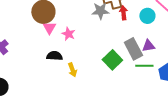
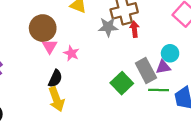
cyan circle: (147, 16) -> (170, 53), moved
black semicircle: (54, 56) -> (55, 79), turned 112
yellow arrow: (72, 70) -> (56, 99), moved, size x1.5

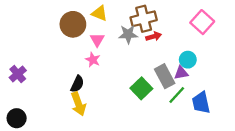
brown circle: (43, 28) -> (73, 24), moved
red arrow: (134, 29) -> (154, 36), turned 80
pink triangle: (50, 46) -> (97, 40), moved
green line: (159, 90) -> (177, 95), turned -48

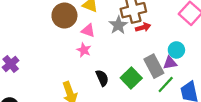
gray star: (128, 34) -> (118, 25), turned -30
pink triangle: (97, 40) -> (88, 31), turned -40
black semicircle: (77, 84) -> (102, 78), moved, turned -49

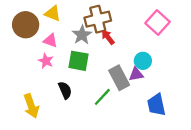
red arrow: (143, 27) -> (108, 37), turned -112
green square: (131, 78) -> (79, 61), moved, turned -36
green line: (166, 84) -> (102, 97), moved

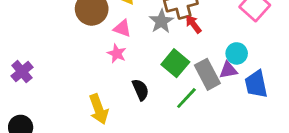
green square: (79, 61) -> (175, 63), moved, turned 30
blue trapezoid: (156, 105) -> (256, 84), moved

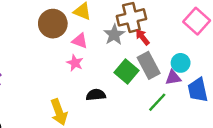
gray rectangle: (207, 74) -> (149, 65), moved
black semicircle: (140, 90) -> (96, 95), turned -72
green line: (186, 98) -> (157, 102), moved

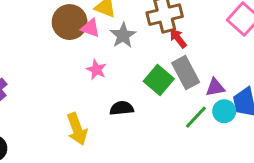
gray star: (114, 35) -> (123, 35), moved
pink triangle: (80, 41) -> (90, 28), moved
cyan circle: (181, 63) -> (224, 111), moved

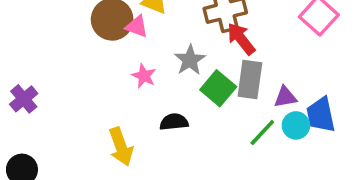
gray star: (123, 35) -> (190, 60), moved
red arrow: (178, 38) -> (241, 39), size x1.4
gray rectangle: (186, 73) -> (250, 79), turned 36

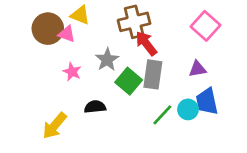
purple triangle: (285, 97) -> (197, 69), moved
yellow arrow: (121, 147) -> (55, 126), turned 60

